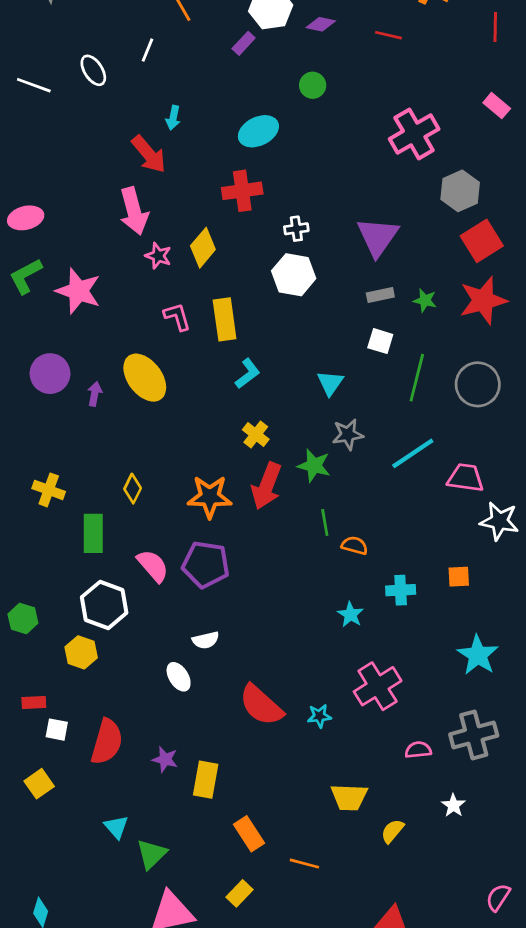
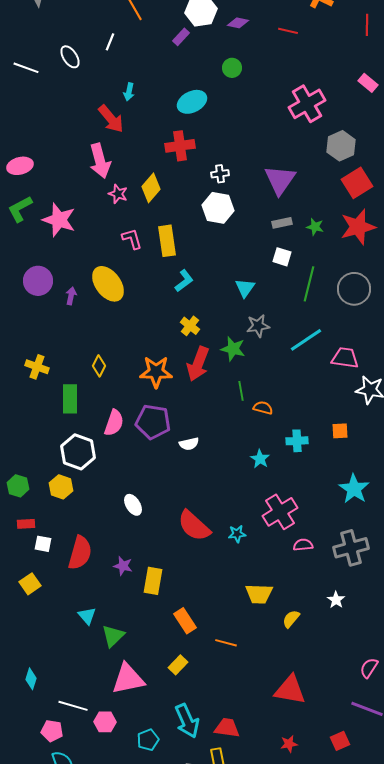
pink semicircle: (153, 566) -> (114, 423), turned 60
green hexagon: (23, 619) -> (18, 486), moved
white semicircle: (206, 640) -> (189, 444), moved
pink semicircle: (418, 750) -> (303, 545), moved

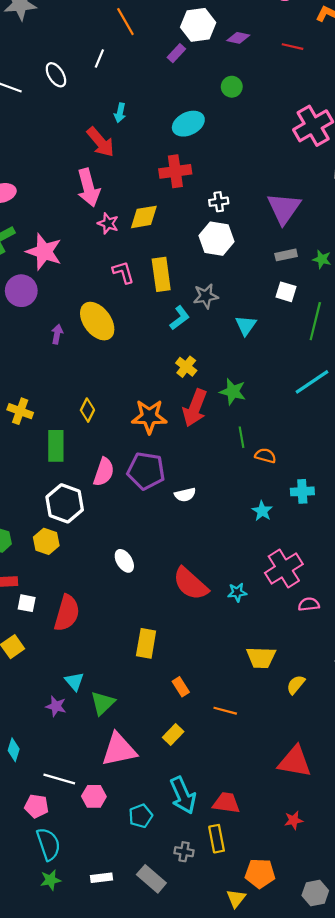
yellow diamond: (151, 188) -> (144, 217), turned 40
purple circle: (38, 281) -> (21, 291), moved
gray star: (258, 326) -> (206, 296), moved
purple star: (123, 566) -> (56, 706), moved
orange rectangle: (185, 621) -> (181, 687), size x0.7

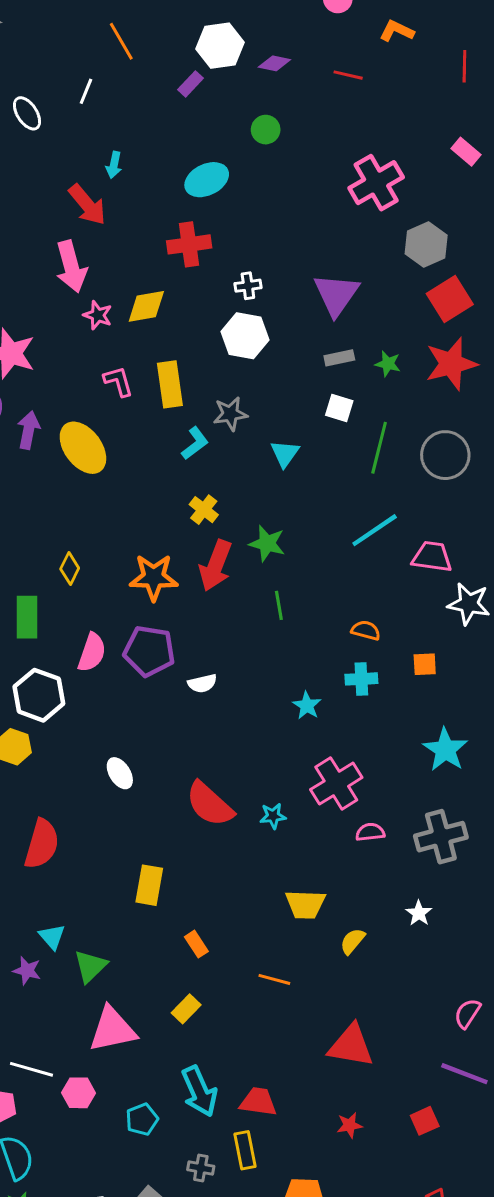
purple arrow: (57, 334) -> (28, 430), moved, size x1.4
orange semicircle: (265, 456) -> (366, 630), moved
orange line: (225, 711) -> (274, 979), moved

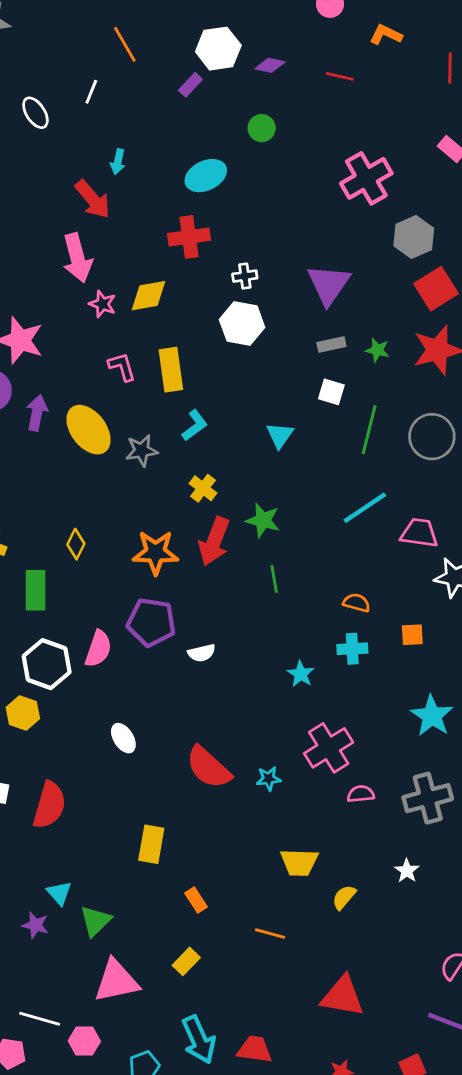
gray star: (230, 414) -> (142, 451), moved
pink semicircle: (92, 652) -> (98, 649), moved

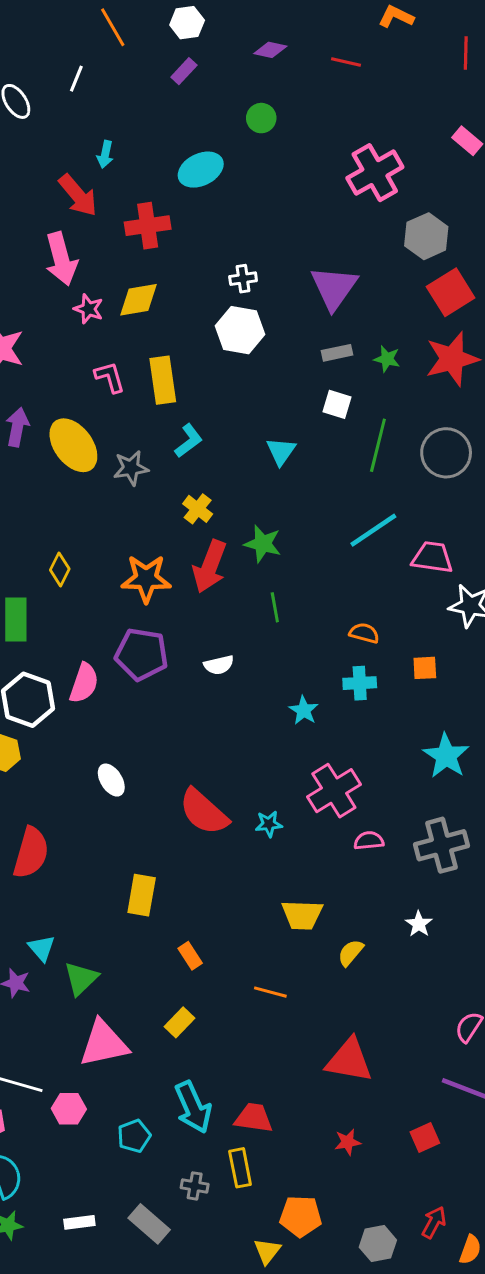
white hexagon: (218, 49) -> (187, 23), moved, size x0.7
red cross: (189, 237) -> (148, 226), moved
white semicircle: (202, 653) -> (219, 665), moved

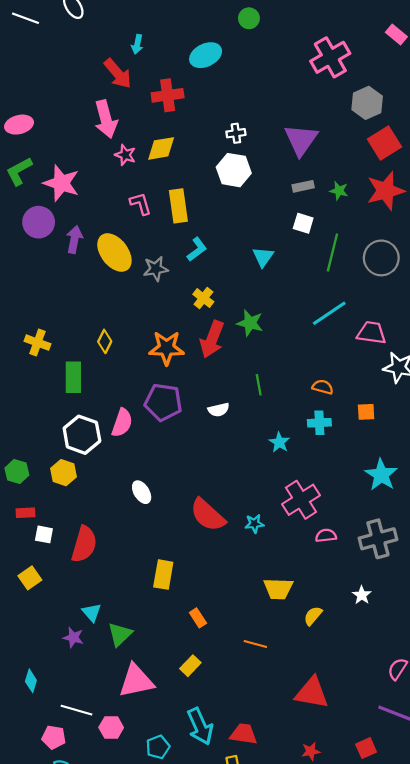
green line: (275, 607) -> (259, 385), moved

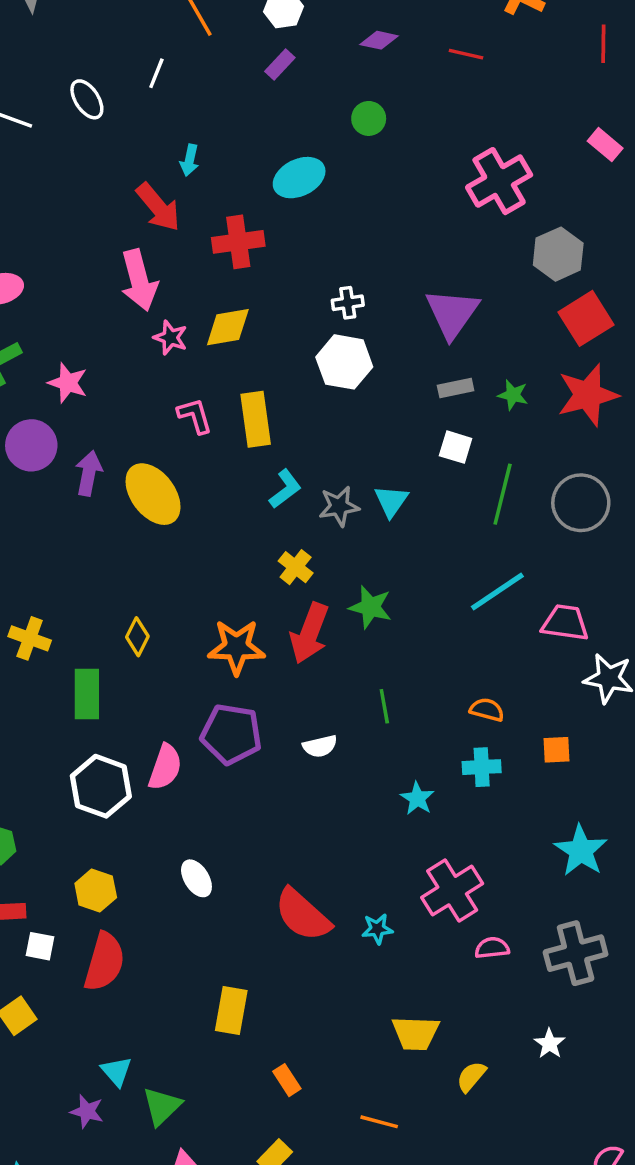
pink star: (61, 183) -> (68, 383), size x0.7
gray star: (156, 269) -> (339, 506), moved
yellow hexagon: (64, 473) -> (96, 891), moved

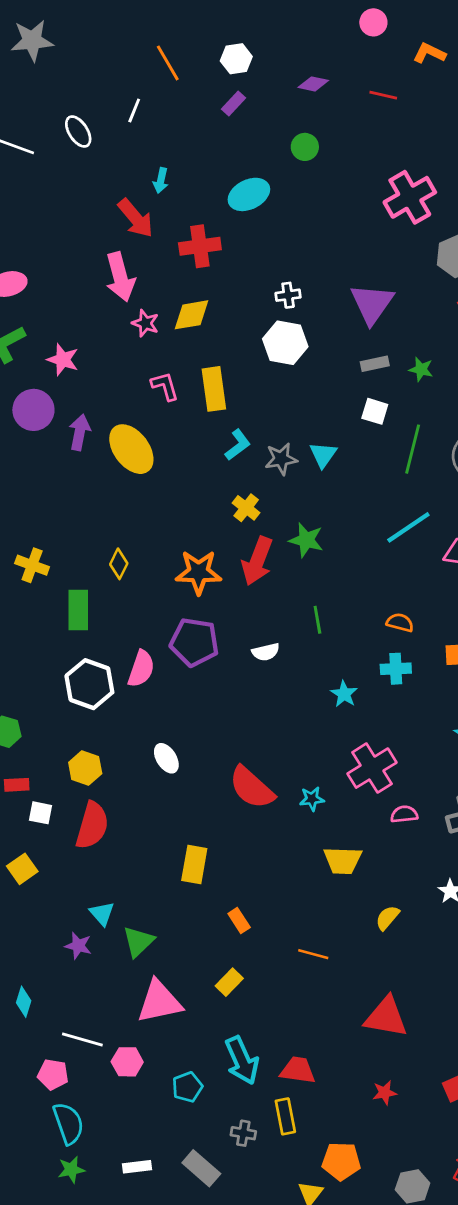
yellow trapezoid: (416, 1033) -> (343, 860), moved

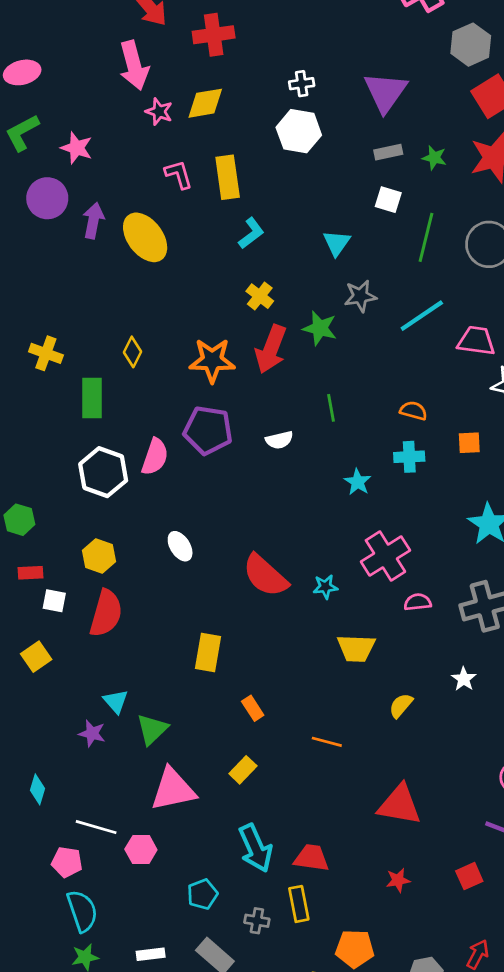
gray star: (281, 459) -> (360, 296), moved
cyan pentagon: (187, 1087) -> (202, 894), moved

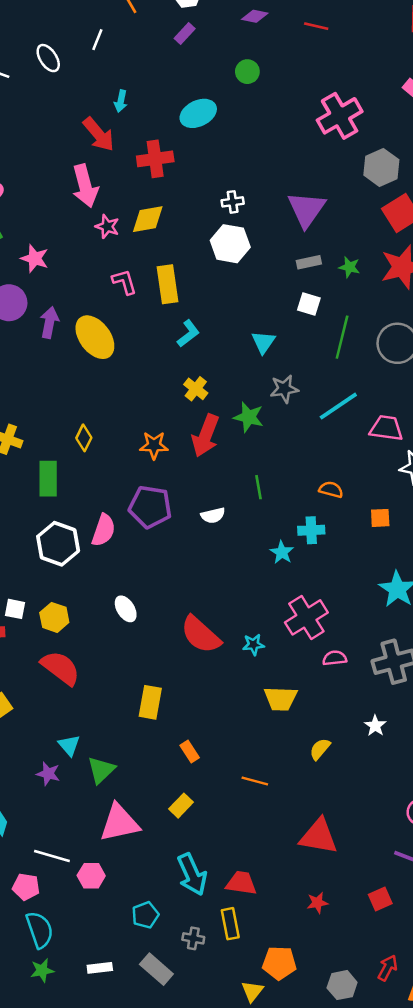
orange star: (212, 360) -> (154, 445), size x0.7
cyan cross: (409, 457) -> (311, 530), moved
white square: (54, 601) -> (15, 609), moved
red semicircle: (106, 613) -> (60, 668), turned -69

